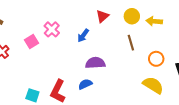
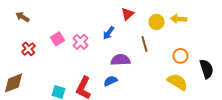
yellow circle: (132, 16) -> (156, 22), moved
pink cross: (52, 29) -> (80, 42), moved
brown line: (131, 43) -> (144, 44), moved

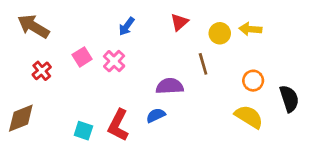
brown arrow: (22, 17) -> (33, 26), size x1.6
blue arrow: (108, 33) -> (127, 26), moved

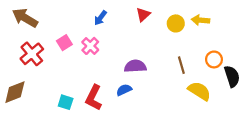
brown line: (203, 64) -> (181, 65), moved
red cross: (42, 71) -> (32, 54), size x1.5
orange circle: (253, 81) -> (214, 59), moved

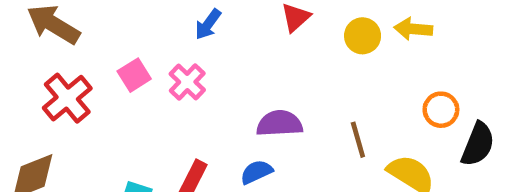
brown line: (181, 65) -> (358, 140), moved
black semicircle: (232, 76) -> (478, 144), turned 40

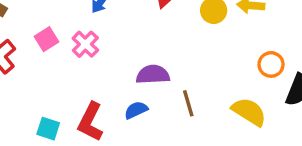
brown line: (358, 140) -> (188, 103), moved

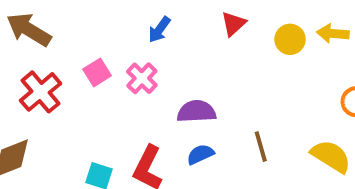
purple semicircle: (153, 75) -> (196, 111), moved

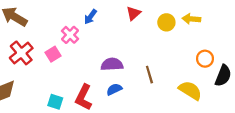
pink square: (97, 72) -> (53, 54), moved
pink cross: (142, 78) -> (70, 35), moved
brown line: (261, 147) -> (149, 75), moved

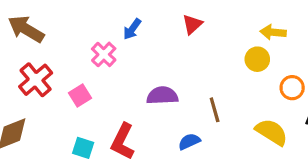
yellow circle: (166, 22) -> (257, 59), moved
pink square: (53, 54) -> (80, 96), moved
blue semicircle: (114, 89) -> (189, 142), moved

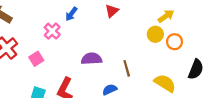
yellow arrow: (273, 32) -> (166, 16), turned 140
orange circle: (292, 88) -> (175, 42), moved

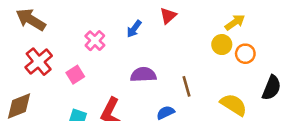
blue arrow: (71, 14) -> (134, 29), moved

